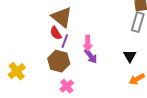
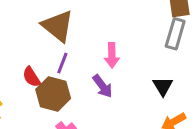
red semicircle: (56, 33) -> (31, 77), moved
pink arrow: (88, 43) -> (112, 55), moved

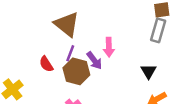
purple arrow: (103, 86) -> (94, 60), moved
brown hexagon: (53, 94) -> (76, 71), moved

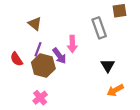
brown triangle: (67, 24) -> (35, 24), size x0.6
gray rectangle: (158, 30) -> (99, 28), moved, turned -36

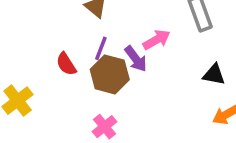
pink arrow: (72, 44) -> (157, 40), turned -119
black triangle: (108, 65) -> (214, 74), turned -48

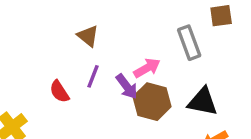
brown hexagon: (110, 74) -> (152, 102), moved
black triangle: (214, 74) -> (203, 102), size x1.4

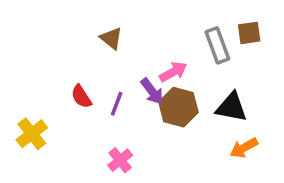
brown square: (221, 16) -> (249, 33), moved
purple line: (93, 76) -> (117, 104), moved

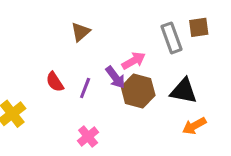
brown triangle: (111, 38) -> (80, 32), turned 40

